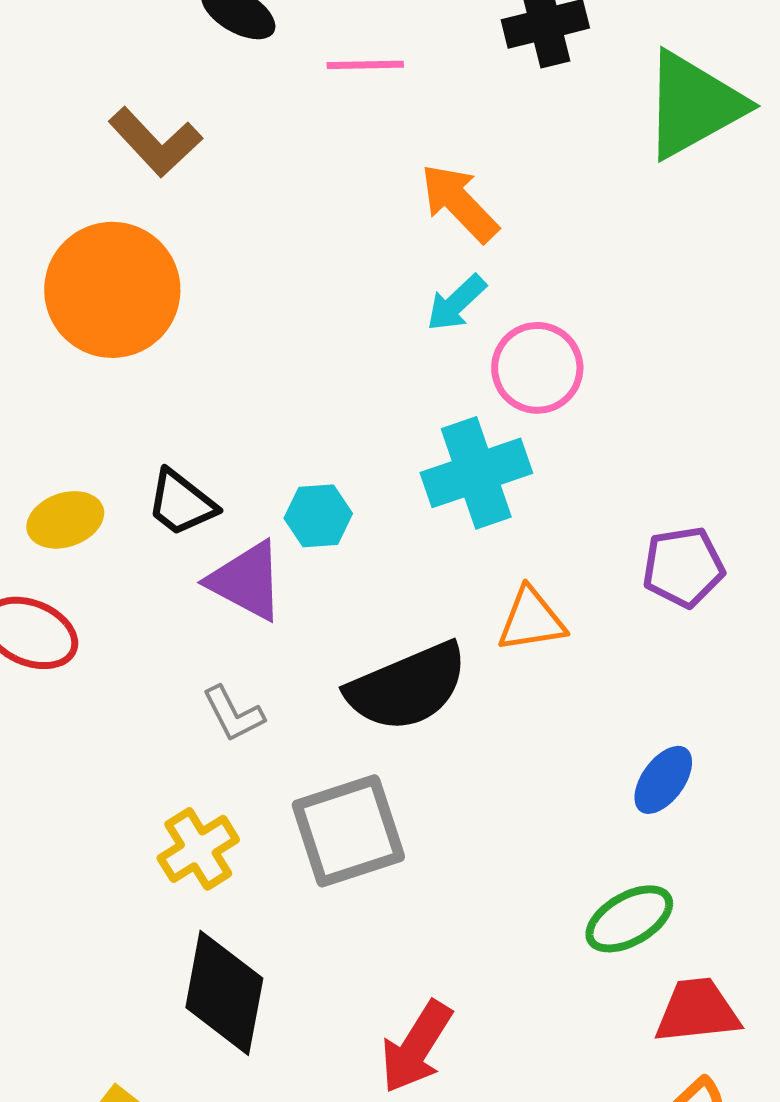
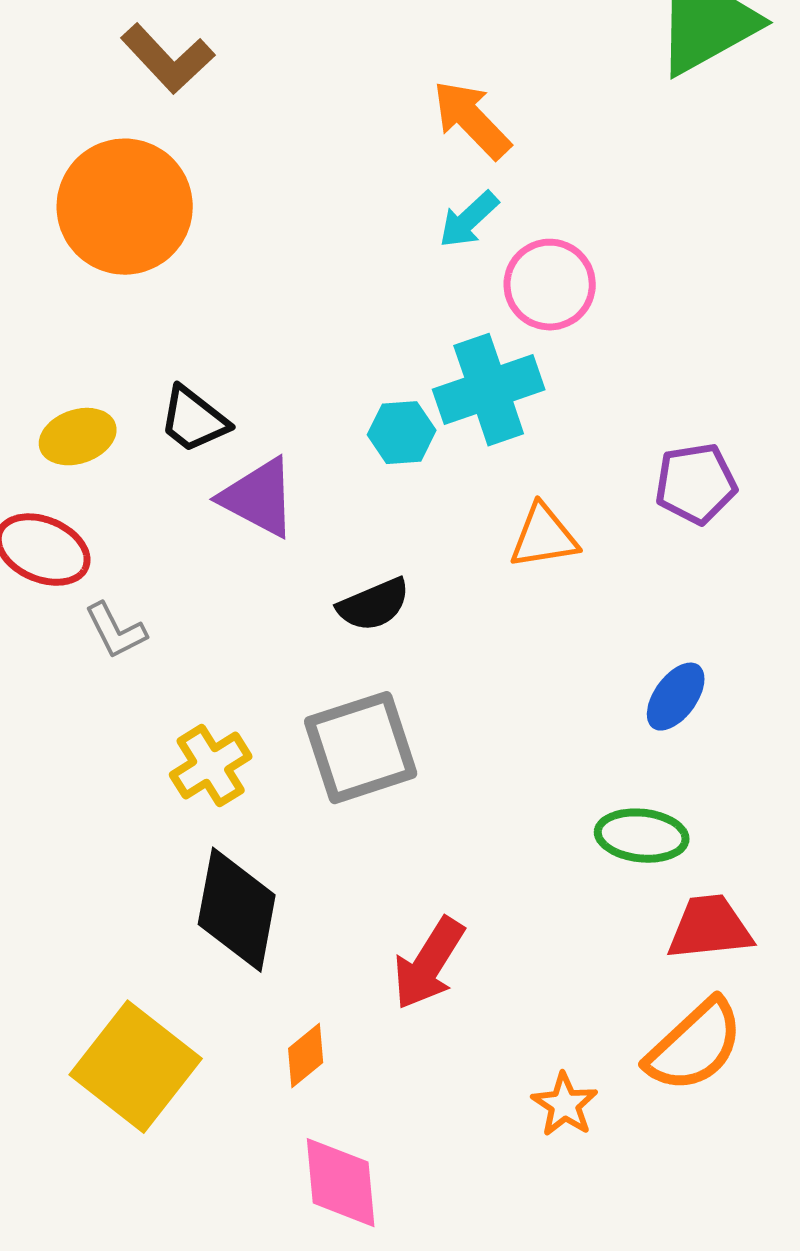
cyan hexagon: (318, 516) -> (402, 433), moved
black semicircle: (407, 687) -> (374, 605), moved, size x0.6
gray L-shape: (233, 714) -> (116, 631), moved
green ellipse: (629, 919) -> (642, 836), turned 36

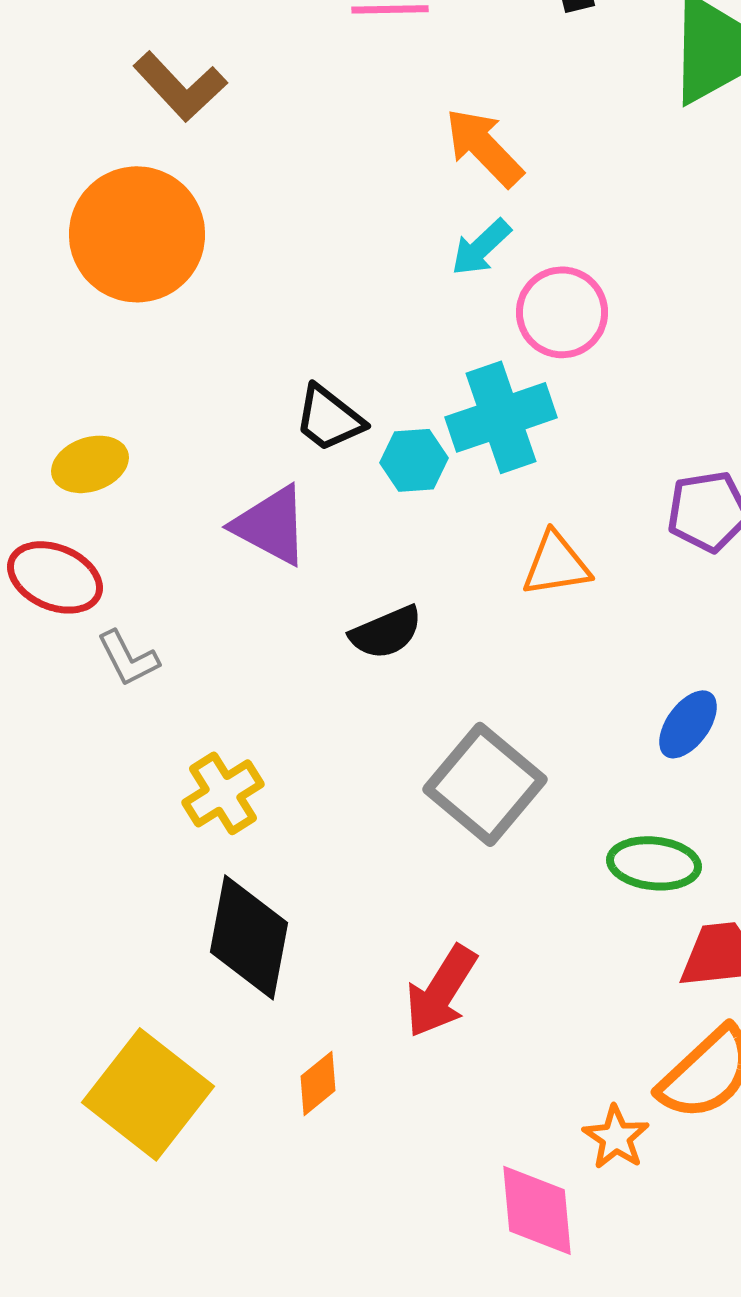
black trapezoid: (194, 420) -> (329, 418), moved
gray square: (361, 748) -> (485, 784), moved, turned -32
orange star: (565, 1105) -> (616, 1137), moved
pink diamond: (341, 1183) -> (537, 1210), moved

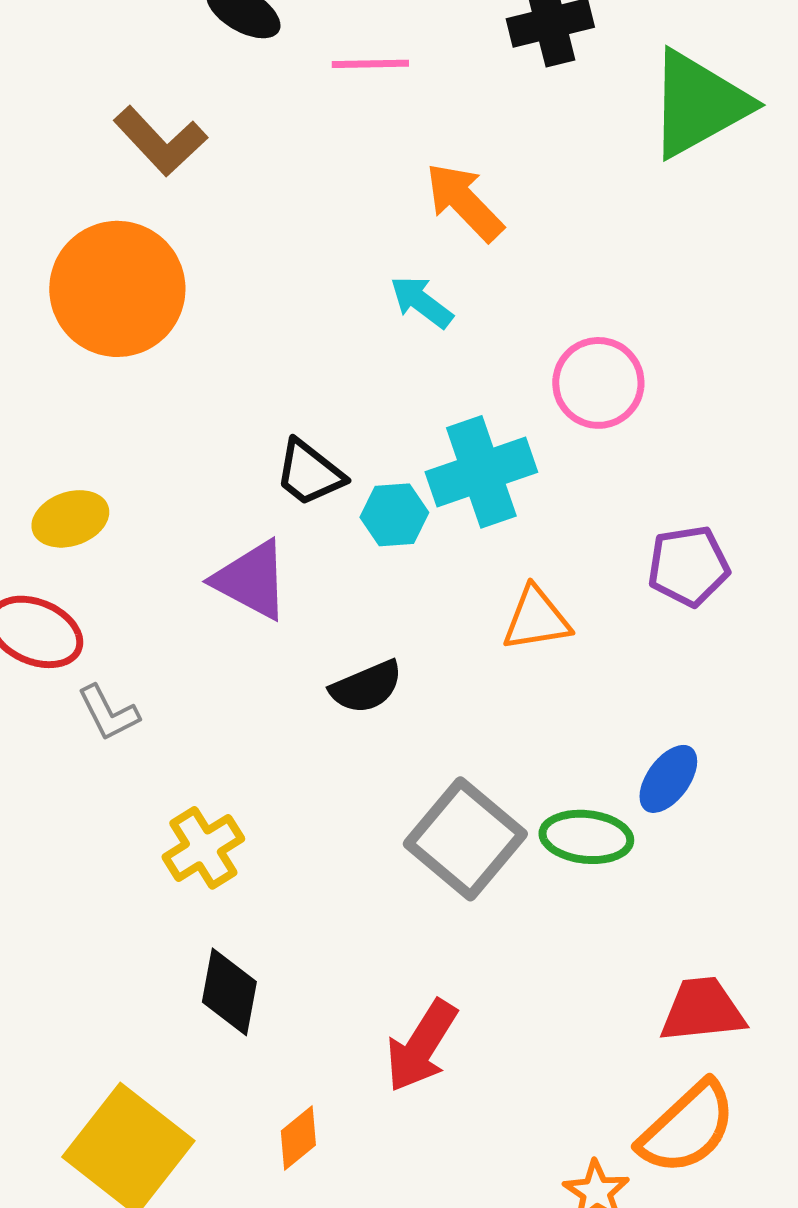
cyan arrow: (481, 247) -> (421, 302), moved, turned 80
pink circle: (562, 312) -> (598, 383), moved
green ellipse: (654, 863) -> (586, 837), moved
black diamond: (249, 937) -> (229, 992), size x0.7

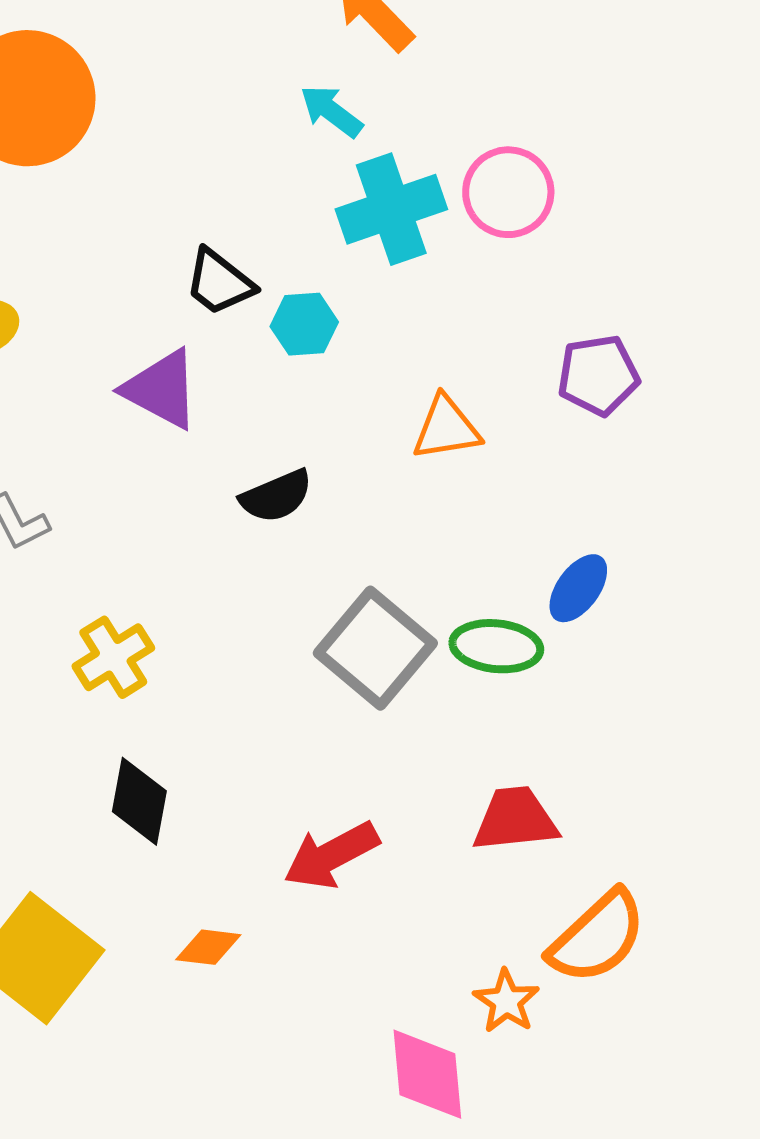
cyan cross: (481, 472) -> (391, 209), moved
red trapezoid: (702, 1010) -> (515, 819), moved
red arrow: (421, 1046) -> (331, 855), turned 30
orange diamond: (298, 1138) -> (208, 947), turned 46

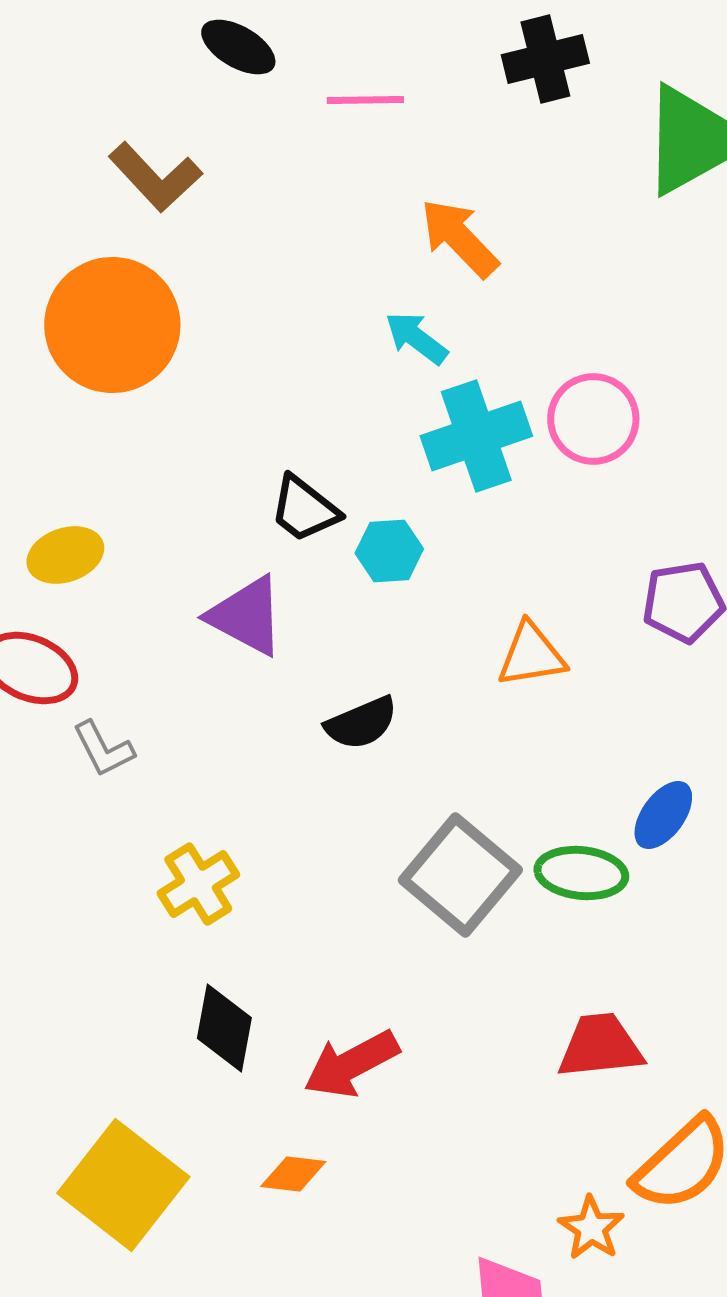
red arrow: (331, 855) -> (351, 1064), moved

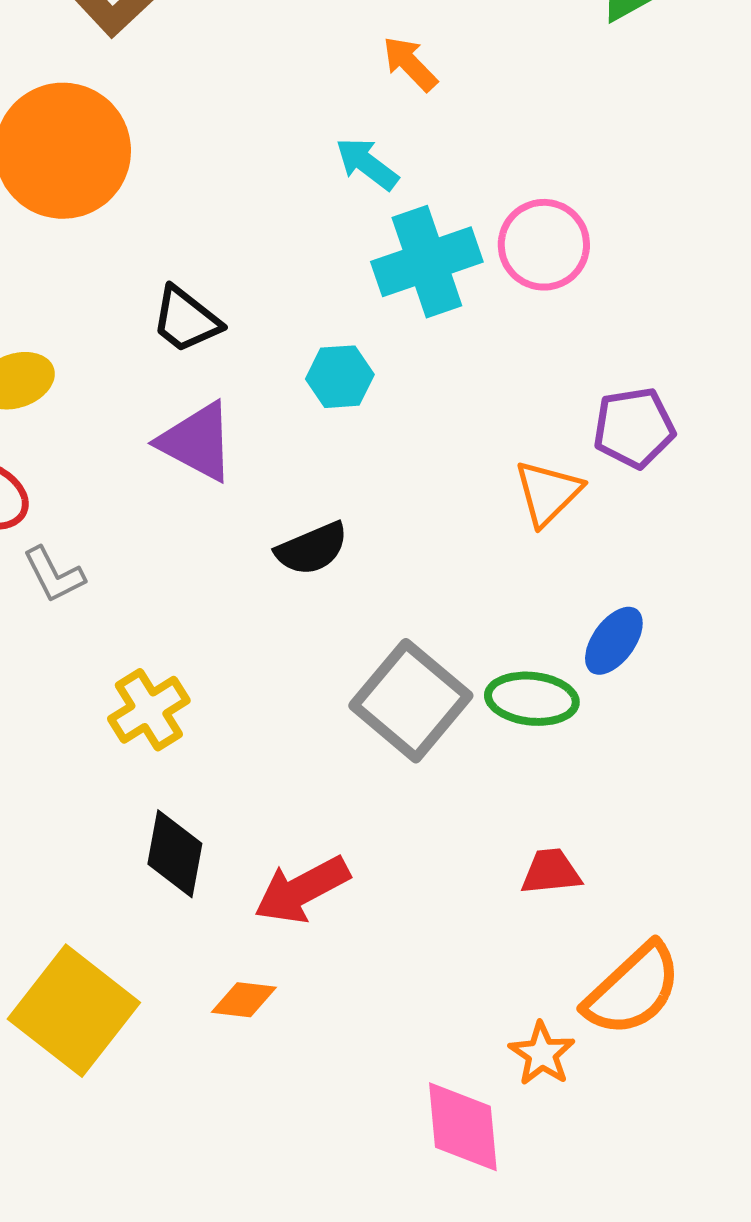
orange arrow: (459, 238) -> (410, 64), size x0.7
black trapezoid: (304, 509) -> (186, 320), moved
orange triangle: (531, 655) -> (548, 493), moved, turned -36
red trapezoid: (600, 1046) -> (551, 872), size x0.7

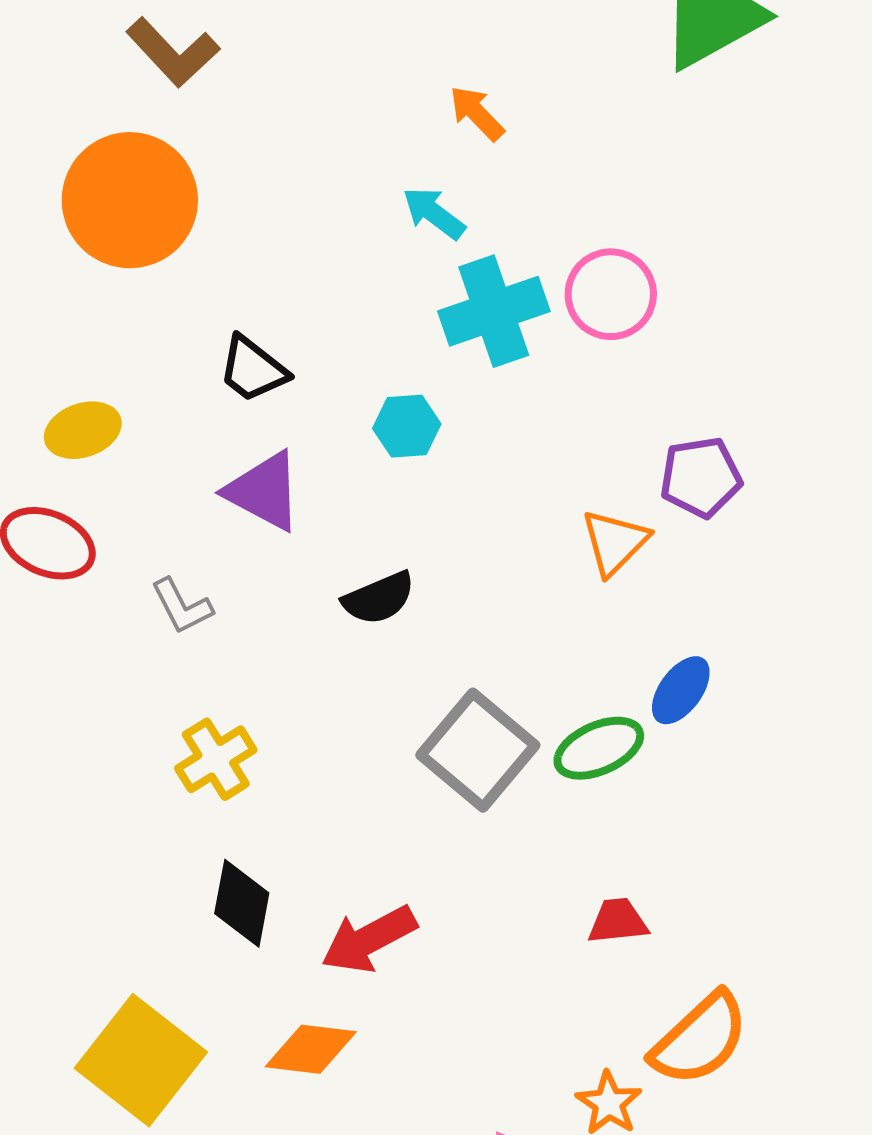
gray L-shape: (54, 575) -> (182, 606), moved
green ellipse: (532, 699) -> (599, 748), turned -30
orange diamond: (244, 1000) -> (311, 1049), size x1.4

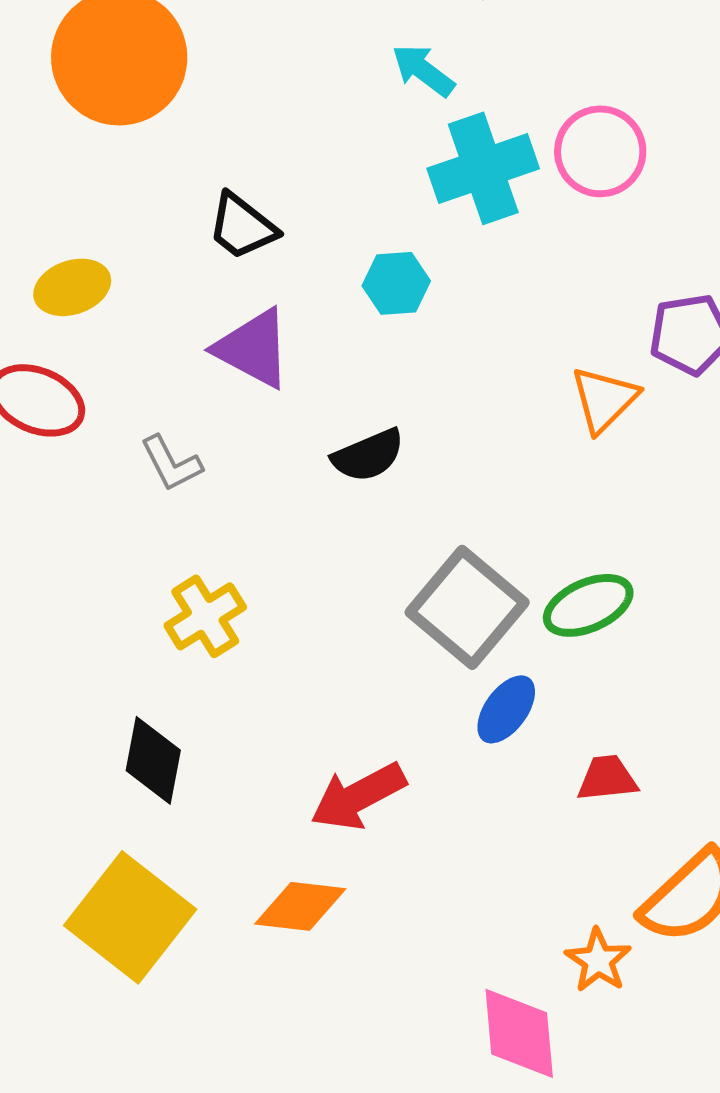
blue ellipse: (681, 690) -> (506, 709), moved
black diamond: (242, 903) -> (153, 760), moved

